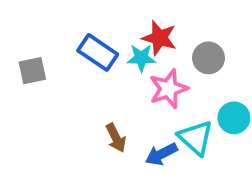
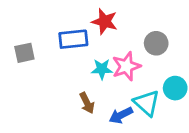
red star: (159, 38) -> (105, 22), moved
blue rectangle: (98, 52) -> (73, 39), turned -40
cyan star: (141, 58) -> (102, 69), moved

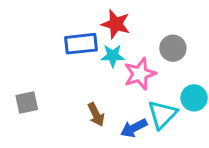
gray square: (24, 53) -> (27, 102), moved
cyan star: (102, 69) -> (113, 56), moved
cyan triangle: (147, 103) -> (162, 114), turned 32

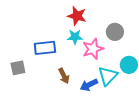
blue rectangle: (81, 44) -> (45, 48), moved

